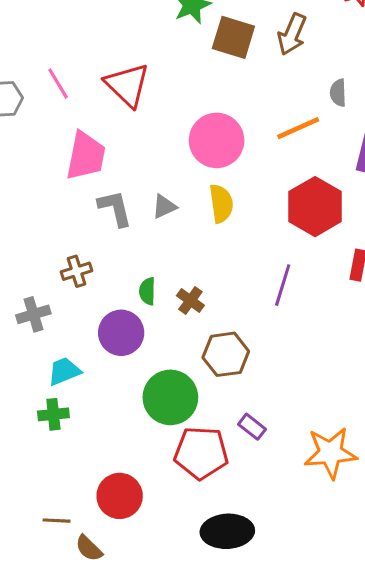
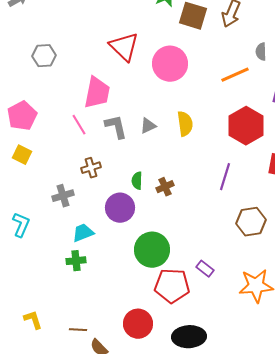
pink line: (58, 83) -> (79, 125), moved
pink circle: (217, 140) -> (170, 64), moved
brown cross: (190, 300) -> (165, 187), turned 30
brown hexagon: (226, 354) -> (251, 222), moved
red circle: (120, 496) -> (138, 324), moved

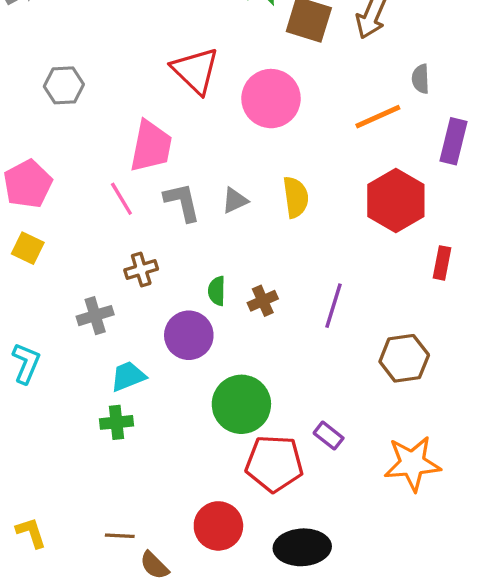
purple line: (225, 177) -> (333, 306), moved
yellow L-shape: (33, 320) -> (31, 533), moved

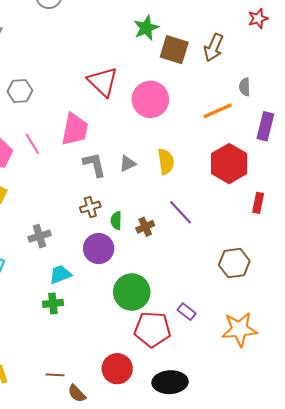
pink line: (121, 199) -> (32, 144), moved
brown cross: (141, 270) -> (90, 207), moved
purple line: (333, 306) -> (180, 212), moved, turned -60

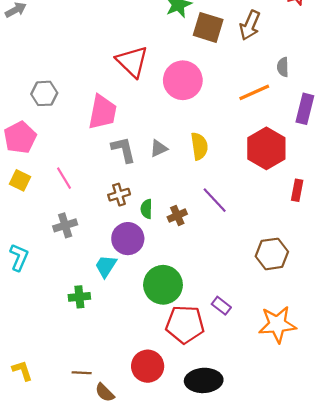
gray hexagon: (20, 91) -> (44, 93), moved
pink line: (32, 144) -> (64, 178), moved
cyan trapezoid: (60, 274) -> (106, 266), moved, turned -35

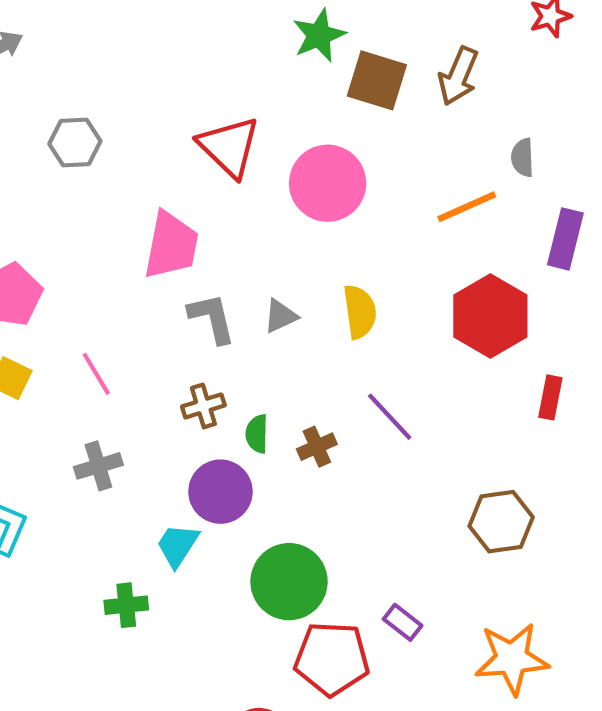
gray hexagon: (44, 93) -> (75, 143), moved

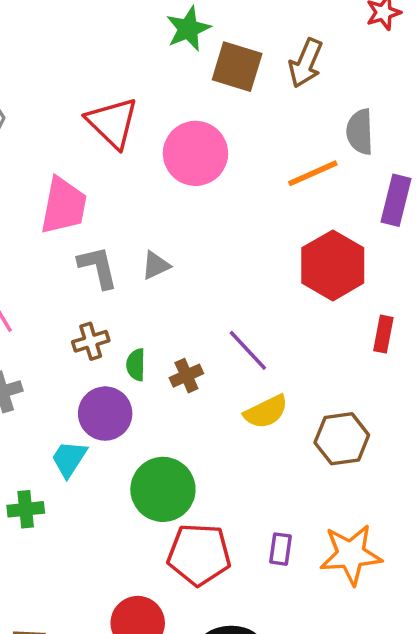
gray semicircle: (522, 158) -> (360, 132), size x1.4
yellow semicircle: (360, 312) -> (266, 412), moved, turned 72
purple rectangle: (403, 622) -> (280, 549), moved, turned 60

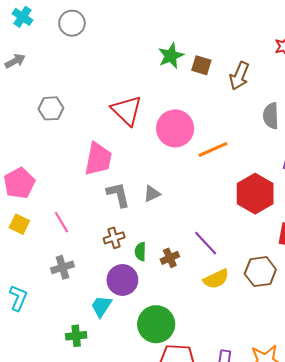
brown square: (237, 67) -> (201, 65), moved, size x0.7
orange line: (313, 173) -> (213, 149), moved
brown hexagon: (342, 439) -> (260, 272), moved

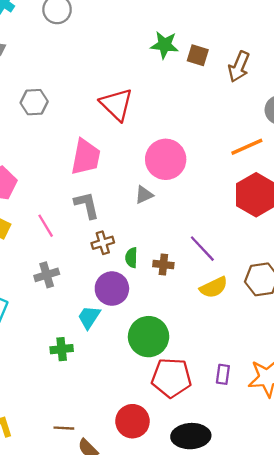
green star: (171, 56) -> (165, 45), turned 30
pink circle: (175, 128) -> (166, 159), moved
orange line: (213, 149) -> (247, 147), moved
gray L-shape: (118, 195) -> (87, 205), moved
brown cross: (170, 258) -> (163, 265), turned 30

